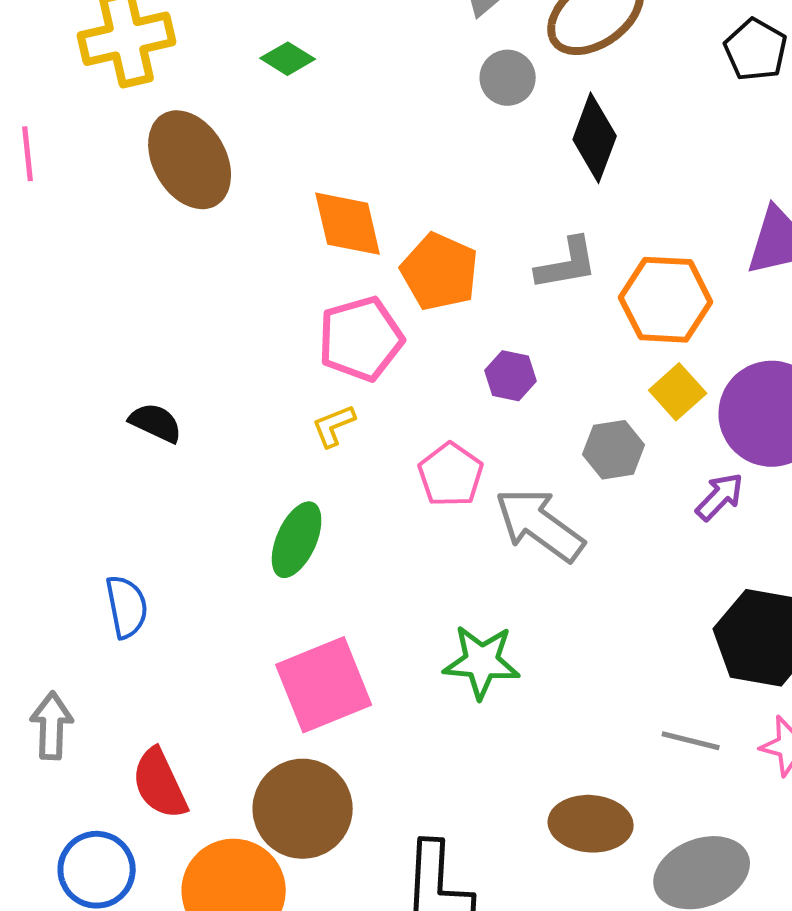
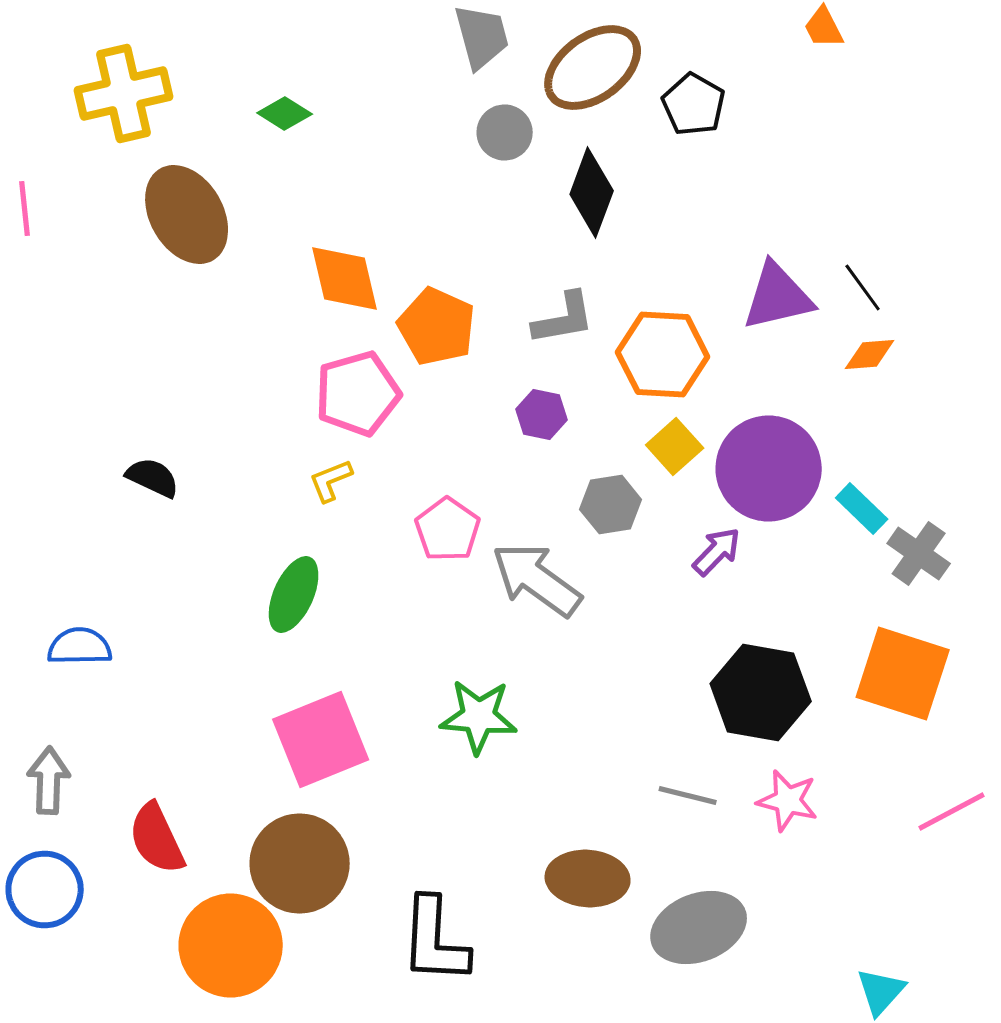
black pentagon: (756, 50) -> (694, 104), moved
purple hexagon: (511, 376) -> (542, 414), moved
blue semicircle: (127, 607) -> (80, 646), moved, turned -80
blue circle: (97, 870) -> (45, 890), moved

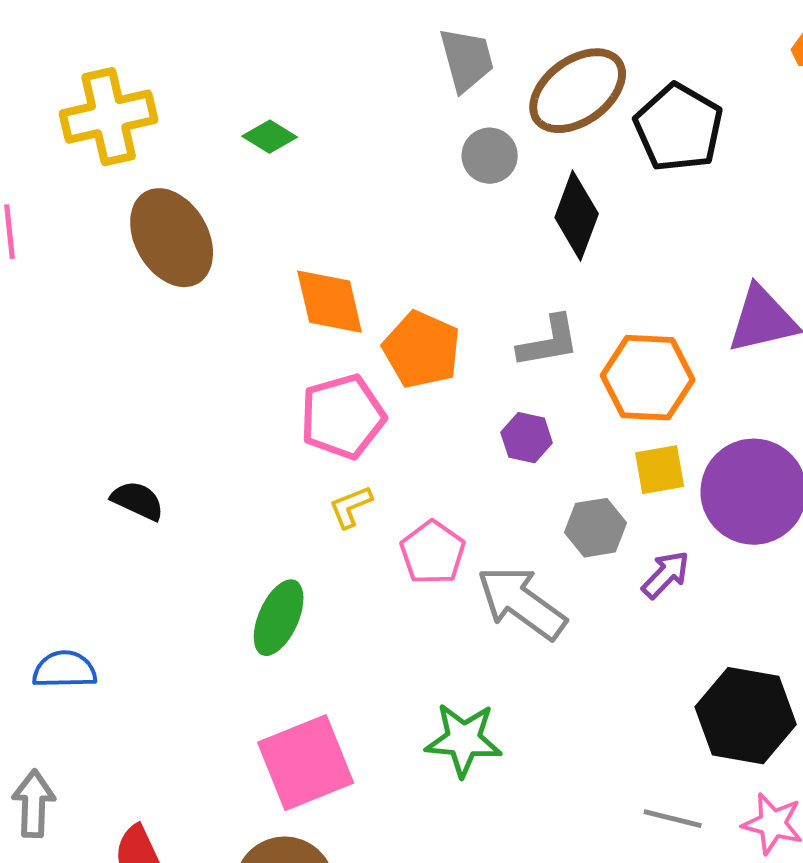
black pentagon: (694, 104) -> (679, 128), size x1.4
yellow square: (675, 446) -> (660, 470), turned 32
yellow L-shape: (331, 480) -> (351, 507), moved
purple arrow: (717, 552) -> (666, 575), moved

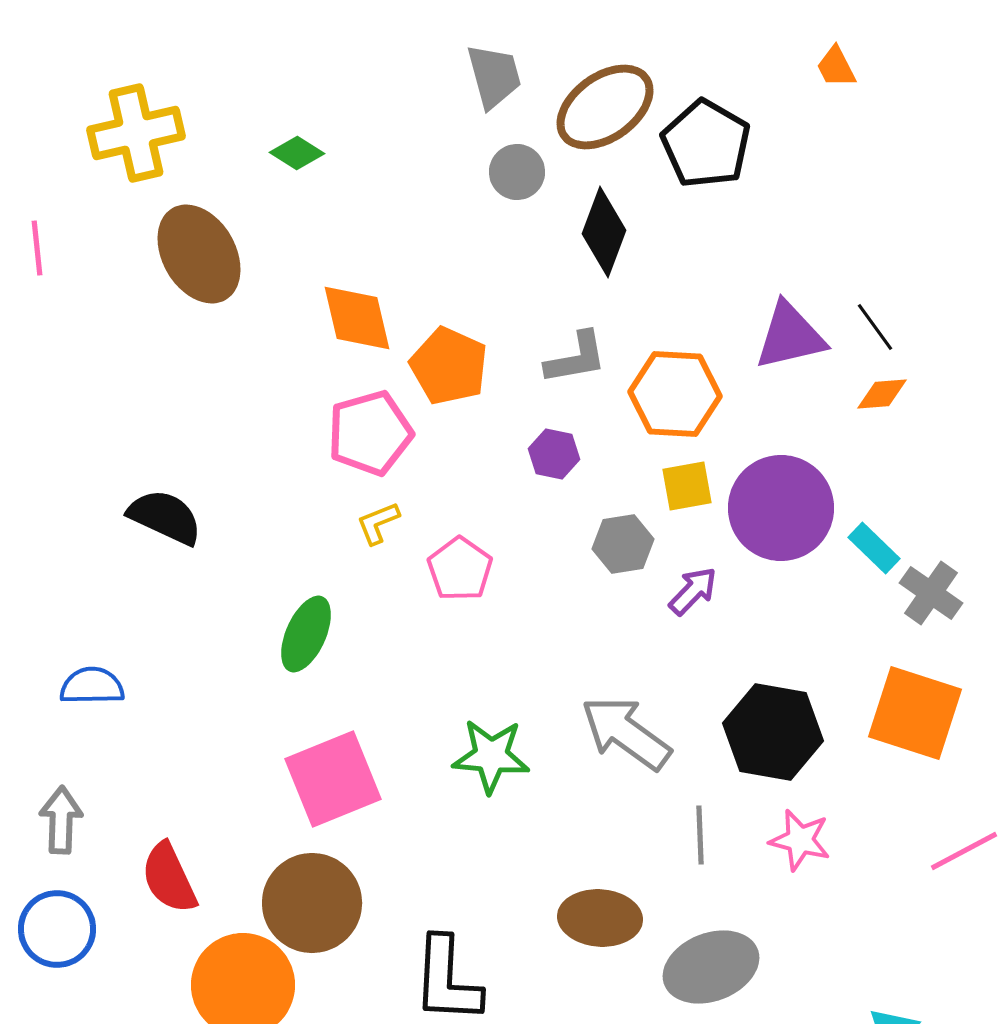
black semicircle: (138, 501) -> (165, 517), size x1.4
gray arrow: (522, 603) -> (626, 733), moved
gray line: (673, 819) -> (700, 835), turned 74

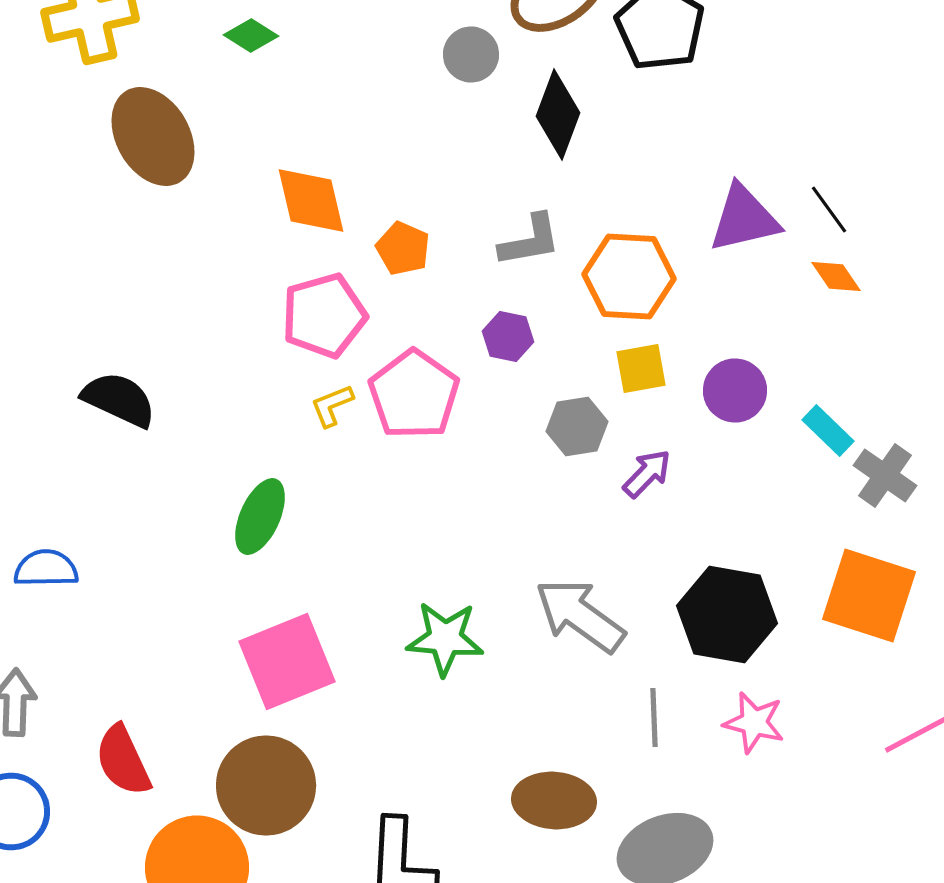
orange pentagon: (449, 366) -> (403, 248), size x0.7
orange diamond: (882, 394) -> (836, 276), turned 60
purple circle: (781, 508) -> (735, 390), size x0.6
pink pentagon: (460, 569) -> (414, 394), moved, size x1.4

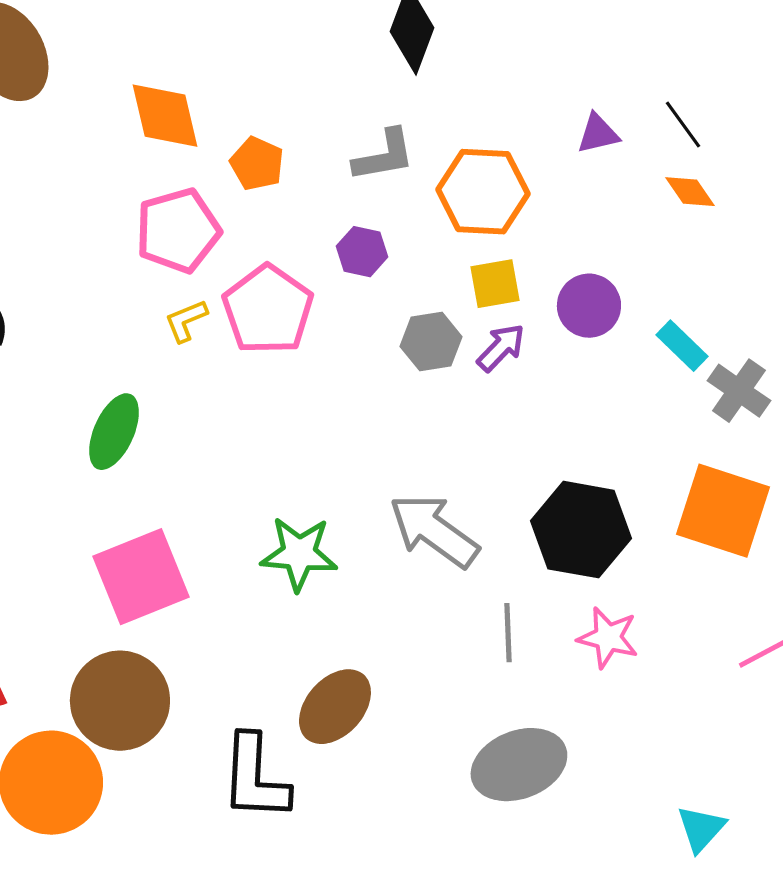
purple triangle: (744, 218) -> (598, 134), size x0.6
purple arrow: (647, 474) -> (501, 348), moved
brown ellipse: (554, 800) -> (335, 707), moved, turned -52

